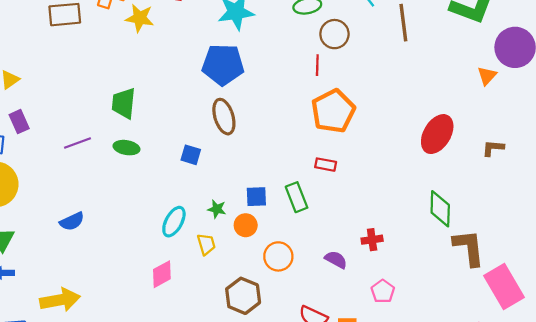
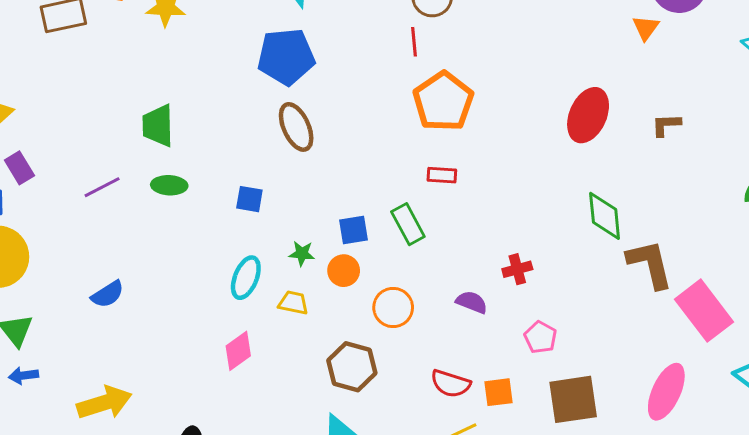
blue square: (191, 155) -> (249, 199), moved
yellow trapezoid: (206, 244) -> (293, 303), turned -55

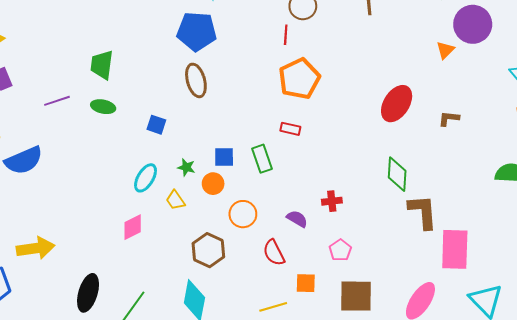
blue semicircle: (108, 294) -> (24, 160), moved, size x1.6
yellow trapezoid: (293, 303) -> (175, 200), turned -145
pink rectangle: (704, 311) -> (455, 249), turned 30
red semicircle: (451, 384) -> (274, 253), moved, turned 36

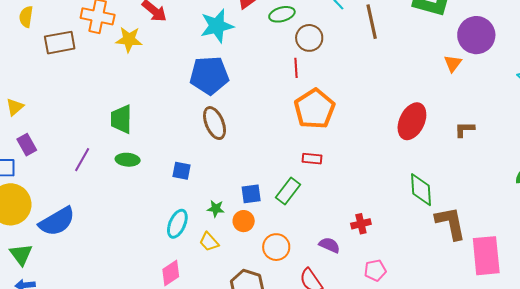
purple line: (57, 101) -> (82, 160), turned -35
green rectangle: (262, 159) -> (288, 191), turned 64
pink pentagon: (340, 250) -> (375, 270), turned 30

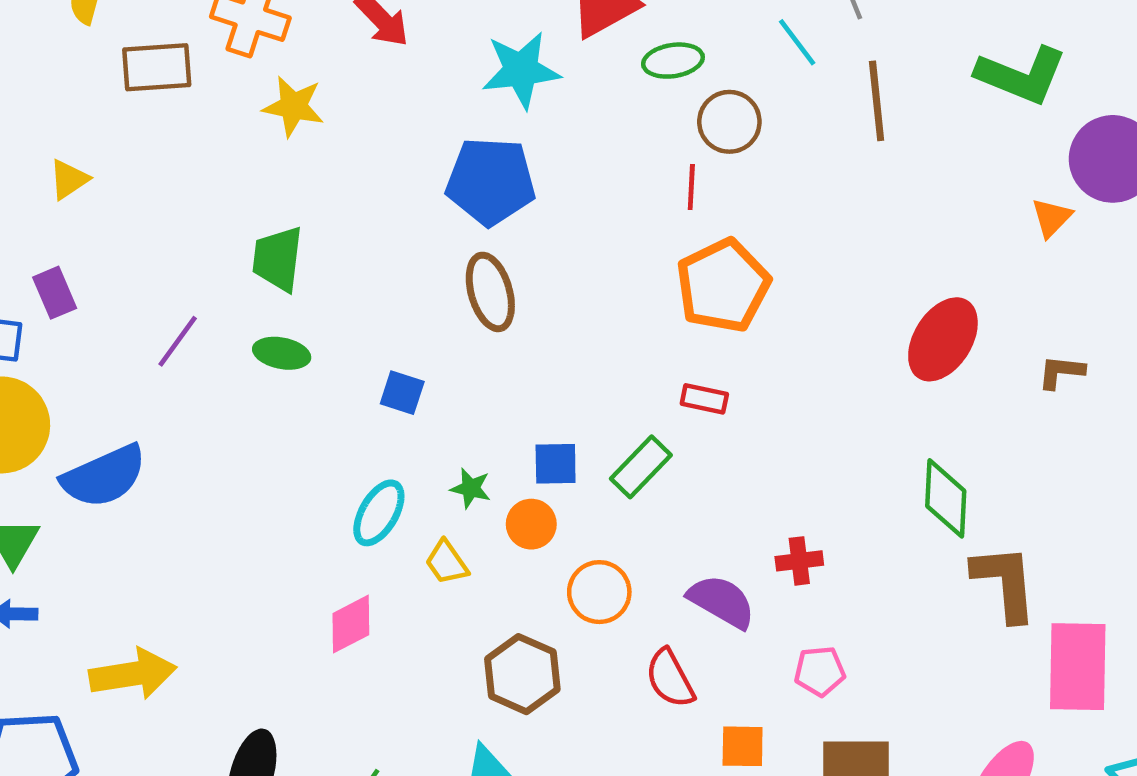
yellow star: (129, 39) -> (293, 106), moved
yellow triangle: (15, 107) -> (69, 179), moved
purple semicircle: (329, 245) -> (722, 601), size x1.4

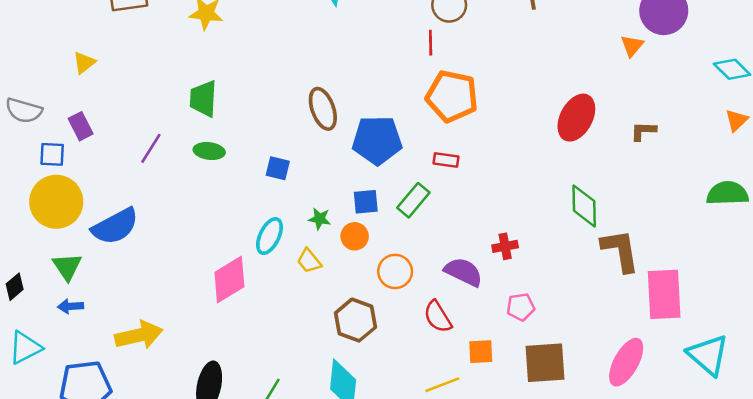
blue pentagon: (491, 181) -> (377, 140), moved
orange pentagon: (723, 286) -> (452, 96), turned -30
pink diamond: (351, 624) -> (229, 279), moved, size x1.4

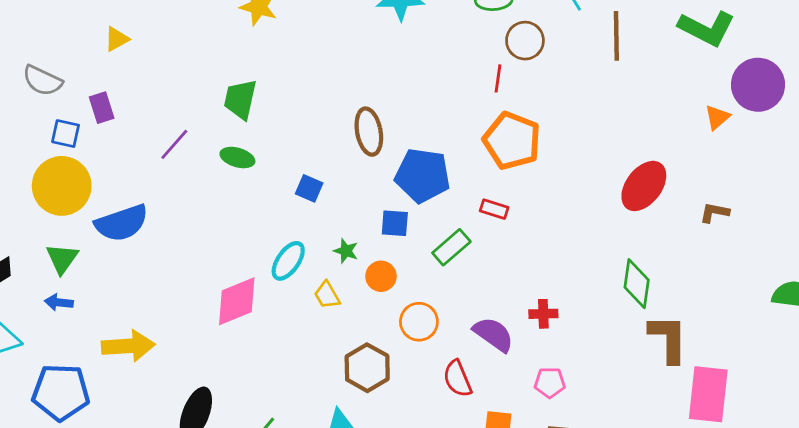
blue square: (366, 202) -> (395, 223), moved

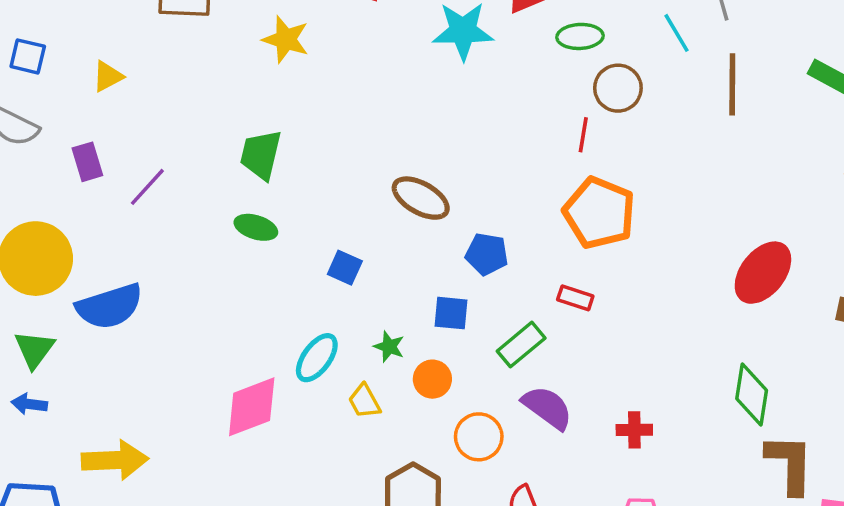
brown ellipse: (369, 132) -> (421, 198), turned -51
blue square: (66, 134) -> (28, 56), moved
purple line: (174, 144) -> (147, 187), moved
blue pentagon: (423, 175) -> (487, 254), size x0.6
purple semicircle: (493, 334) -> (547, 408), moved

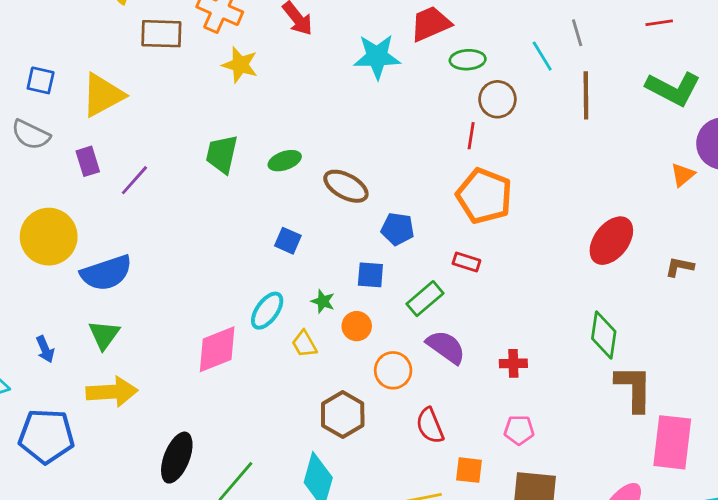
yellow triangle: (108, 76) -> (103, 95), size x1.8
green ellipse: (256, 227) -> (285, 161), moved, turned -36
green triangle: (34, 349) -> (104, 335), moved
blue arrow: (29, 404) -> (45, 349), turned -120

